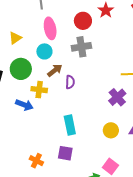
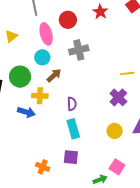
red circle: (83, 21) -> (68, 20), moved
yellow triangle: (15, 38) -> (11, 36), moved
purple semicircle: (70, 82) -> (72, 104), moved

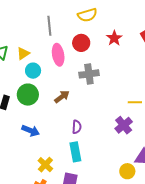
cyan circle: (42, 57) -> (33, 71), moved
yellow cross: (40, 96) -> (45, 165), moved, turned 35
yellow circle: (115, 131) -> (127, 171), moved

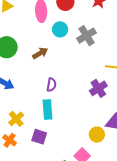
cyan circle: (33, 71) -> (60, 29), moved
gray cross: (89, 74) -> (87, 36), moved, turned -30

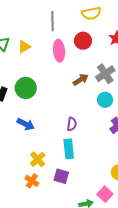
cyan circle: (60, 29) -> (105, 100), moved
brown arrow: (40, 53) -> (81, 80), moved

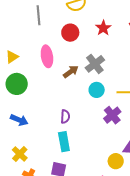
yellow triangle: (24, 47) -> (12, 57), moved
pink ellipse: (59, 51) -> (47, 56), moved
yellow cross: (38, 159) -> (20, 154), moved

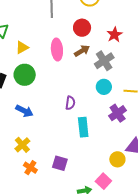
red star: (103, 28) -> (115, 35), moved
brown arrow: (71, 72) -> (82, 51), moved
purple semicircle: (65, 117) -> (70, 103), moved
cyan rectangle: (64, 142) -> (83, 127), moved

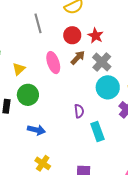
red star: (115, 35) -> (96, 36), moved
cyan circle: (104, 87) -> (108, 87), size x1.5

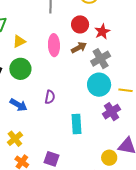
purple semicircle: (79, 111) -> (50, 97), moved

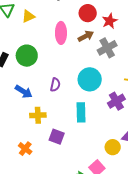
yellow triangle: (19, 41) -> (28, 16), moved
cyan circle: (99, 85) -> (90, 79), moved
yellow cross: (15, 139) -> (38, 115), moved, turned 35
purple square: (52, 159) -> (57, 137), moved

